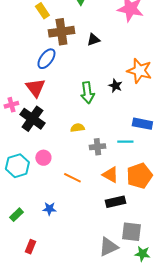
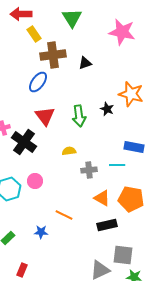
red triangle: (35, 88) -> (45, 116), moved
orange pentagon: (139, 176) -> (131, 199), turned 30
orange line: (72, 178) -> (64, 215), moved

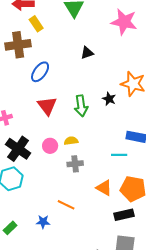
brown cross: (53, 55) -> (18, 45), moved
black cross: (24, 142) -> (18, 149), moved
gray cross: (89, 170) -> (75, 164), moved
pink circle: (35, 181) -> (50, 146), moved
black rectangle: (107, 225) -> (124, 215), moved

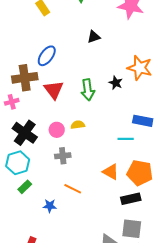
brown cross: (18, 45) -> (25, 78), moved
gray cross: (75, 164) -> (63, 156), moved
green rectangle: (10, 228) -> (25, 187), moved

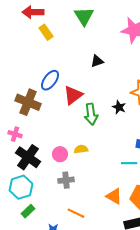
brown cross: (25, 78) -> (28, 102), turned 30
red triangle: (54, 90) -> (73, 95), moved, turned 30
pink cross: (12, 102) -> (15, 134), moved, turned 32

